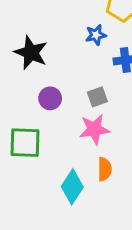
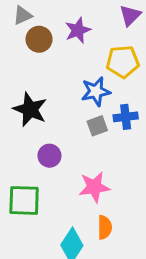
blue star: (96, 35) -> (96, 91), size x1.4
gray square: (97, 97) -> (97, 126), moved

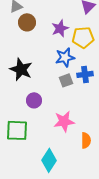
purple star: (78, 30) -> (60, 28), moved
orange semicircle: (105, 227) -> (86, 140), moved

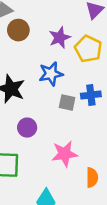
yellow pentagon: (83, 37) -> (88, 49), turned 30
blue star: (65, 57) -> (51, 74), moved
gray square: (66, 80) -> (67, 103), turned 32

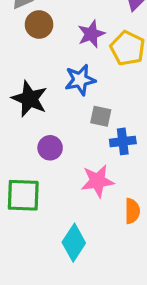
blue cross: (91, 95) -> (123, 141), moved

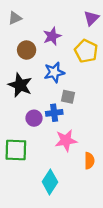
brown circle: (39, 25) -> (27, 50), moved
purple star: (91, 34) -> (52, 36), moved
blue cross: (123, 141) -> (54, 113), moved

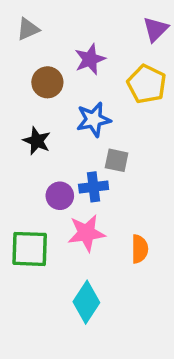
black star: (20, 85) -> (37, 141), size x0.7
pink star: (66, 140) -> (86, 233), moved
orange semicircle: (89, 161) -> (140, 249), moved

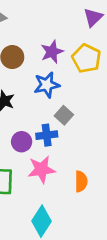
purple star: (90, 59) -> (52, 52), moved
gray square: (117, 160) -> (64, 115), turned 30

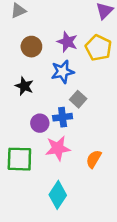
purple star: (52, 52) -> (67, 42), turned -30
orange semicircle: (81, 181) -> (94, 159), turned -150

